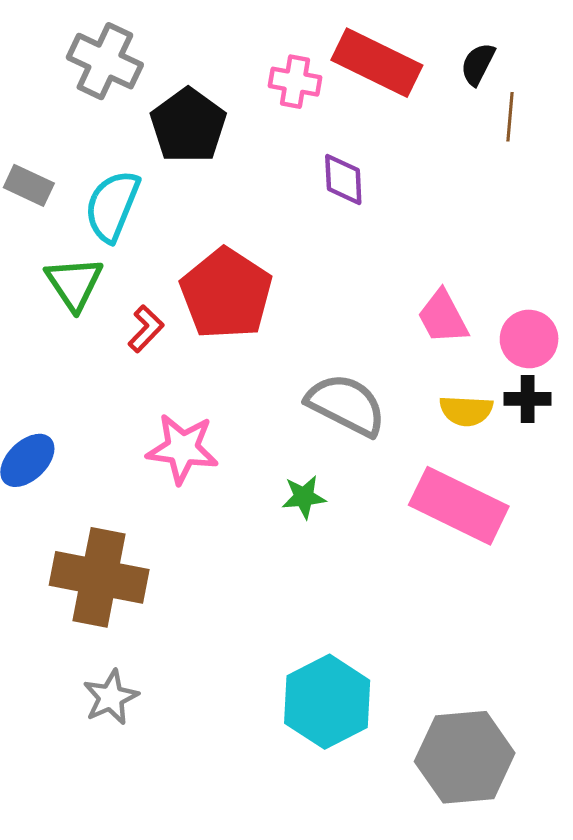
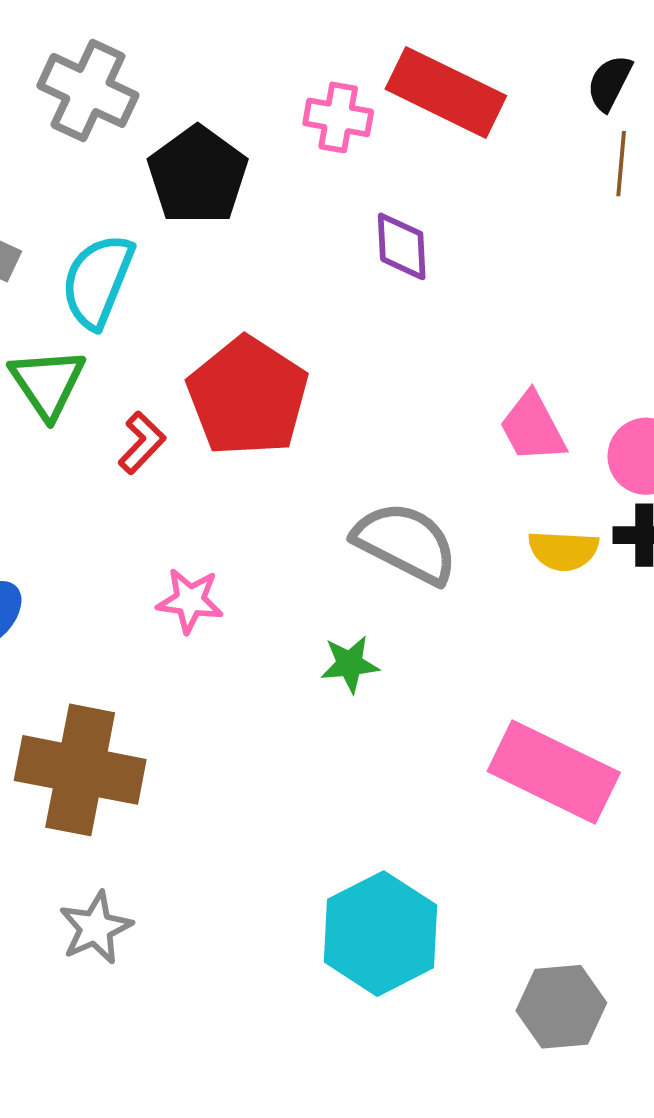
black semicircle: (478, 64) -> (610, 83), moved
pink star: (182, 449) -> (190, 601), size x0.7
pink rectangle: (459, 506) -> (554, 772), moved
gray hexagon: (465, 757) -> (561, 1007), size x0.7

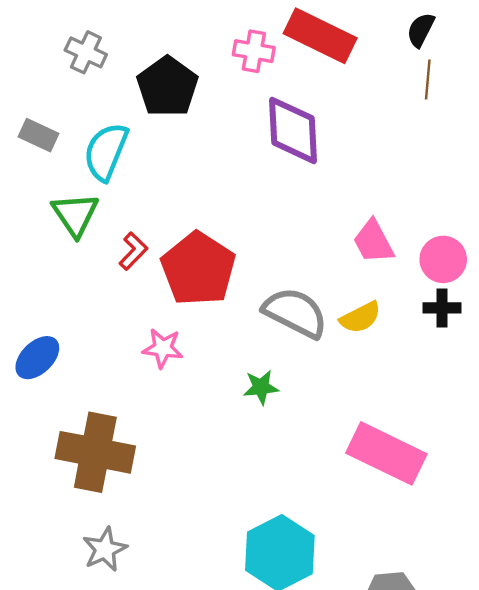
gray cross: (88, 90) -> (86, 52), moved, size x0.7
purple diamond: (402, 246) -> (293, 130), size x1.6
red pentagon: (248, 397) -> (198, 269), moved
yellow semicircle: (563, 551) -> (360, 317), moved, turned -30

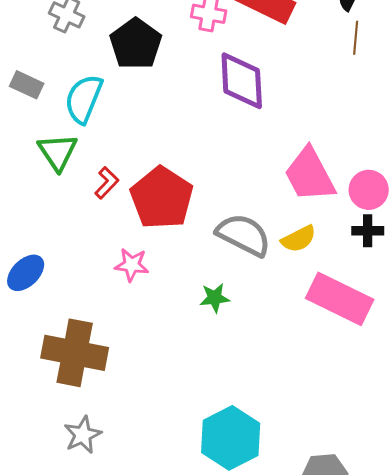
pink trapezoid: (373, 242) -> (310, 175), size x1.5
pink rectangle: (386, 453) -> (340, 299), moved

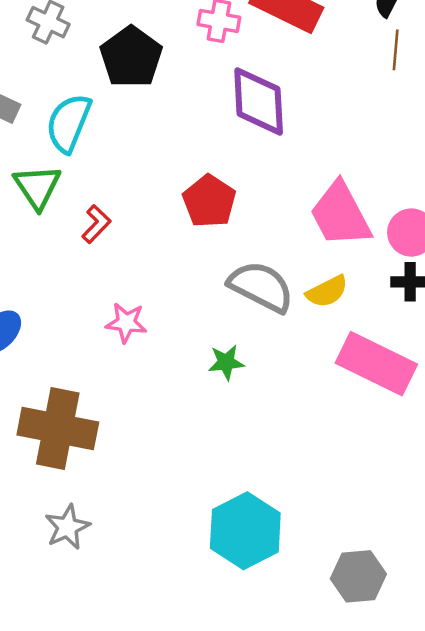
red pentagon: (162, 198) -> (209, 201), moved, size x0.7

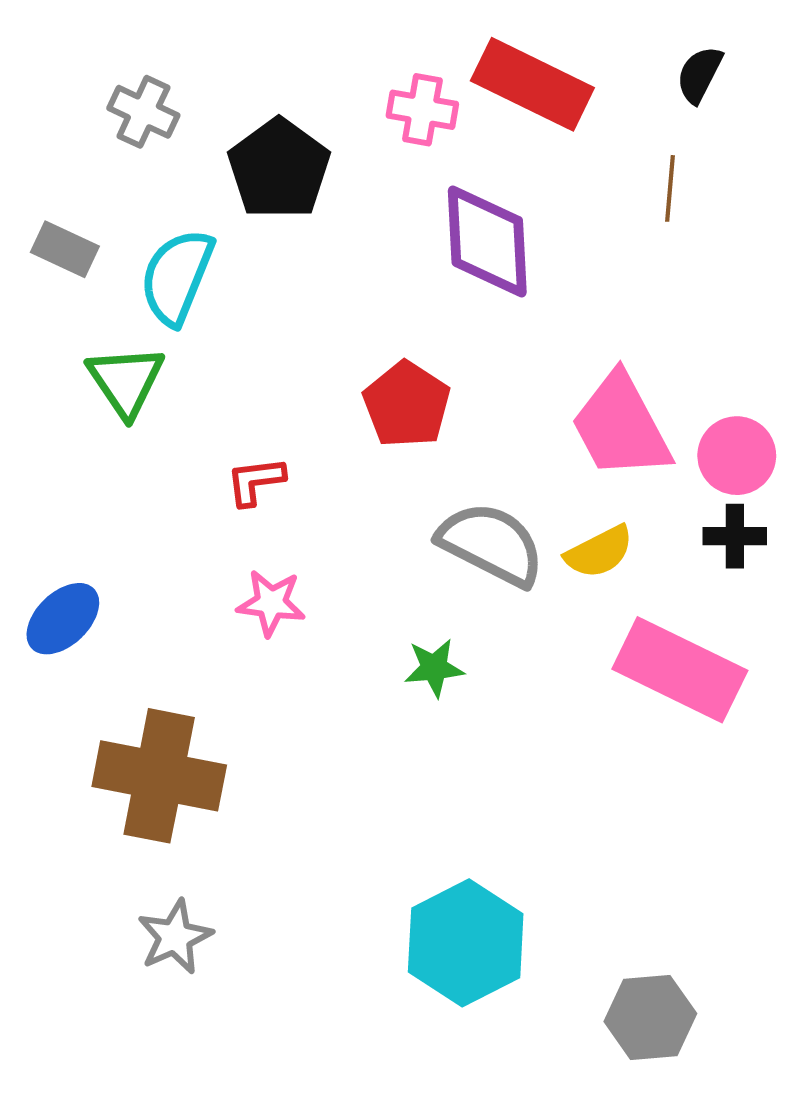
brown line: (396, 50) -> (670, 188), moved
red L-shape: (96, 224) -> (255, 481), moved, turned -141

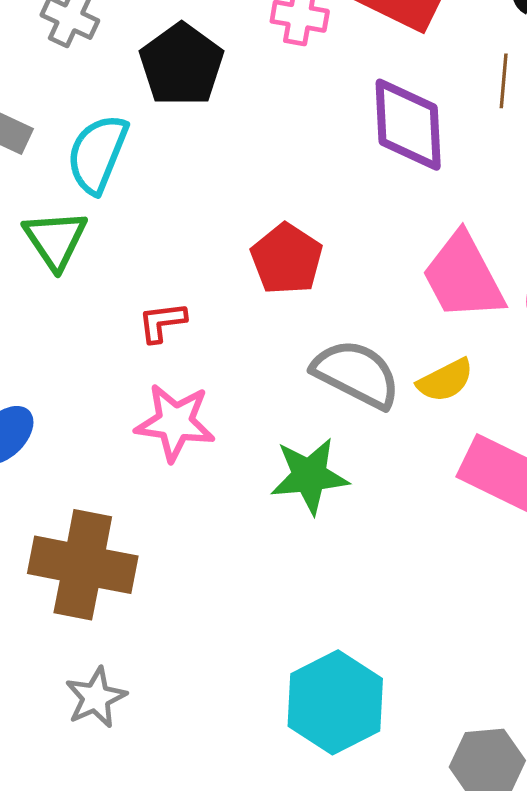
purple diamond: (487, 241) -> (408, 125), moved
pink star: (271, 603) -> (175, 422), size x1.4
green star: (434, 668) -> (309, 476), size x1.6

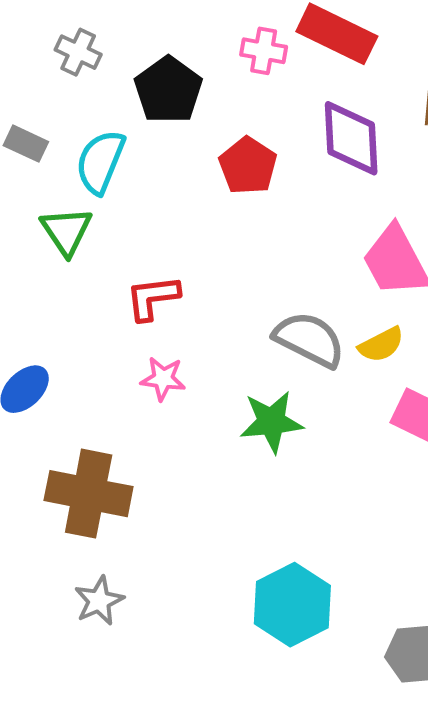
red pentagon: (287, 259) -> (248, 166), moved
red L-shape: (162, 322) -> (153, 298), size x1.4
pink star: (175, 422) -> (163, 379), size x0.7

